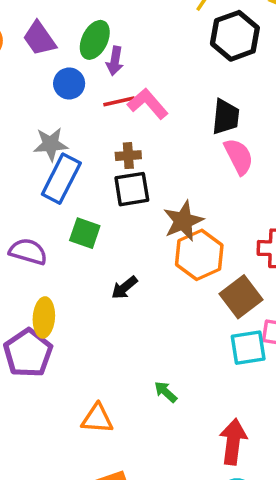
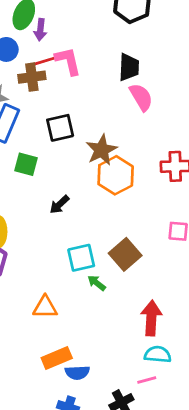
pink L-shape: (148, 104) -> (68, 61), turned 32
brown cross: (128, 156) -> (32, 77), moved, size x1.4
brown square: (241, 297) -> (125, 254), moved
cyan square: (248, 348) -> (81, 258), moved

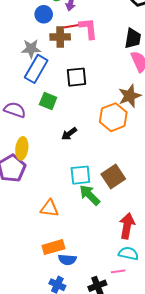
brown star: (101, 150) -> (130, 96), moved
green arrow: (97, 283) -> (90, 195), size x1.6

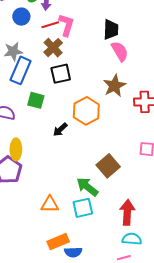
pink L-shape: (88, 28) -> (66, 25), turned 30
brown cross: (60, 37) -> (53, 48), moved, turned -36
orange hexagon: (113, 117) -> (86, 111), moved
cyan square: (80, 175) -> (83, 208), moved

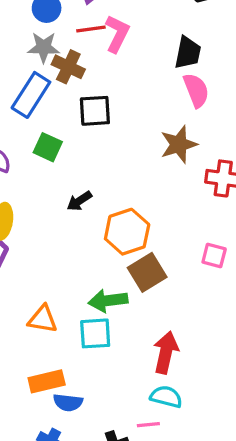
brown cross: (53, 48) -> (68, 67), moved, turned -30
gray star: (13, 51) -> (44, 47), moved
orange hexagon: (86, 111) -> (127, 232), moved
green arrow: (87, 187) -> (108, 301), turned -55

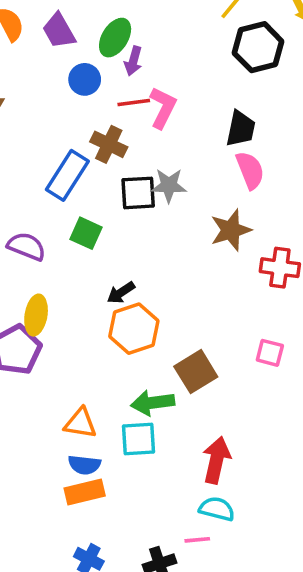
gray star: (44, 47) -> (169, 185), moved
orange hexagon: (127, 232) -> (134, 329), moved
blue semicircle: (68, 402) -> (84, 465), moved

